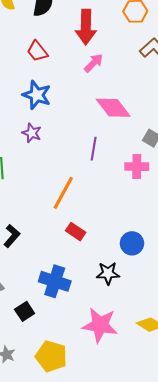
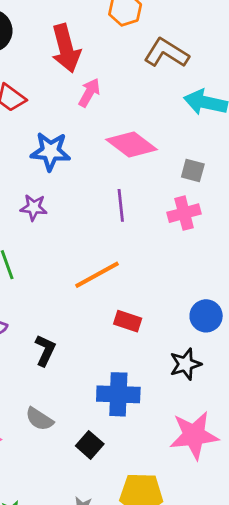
blue star: (37, 95) -> (50, 151), moved
orange line: (63, 193) -> (97, 275), turned 48

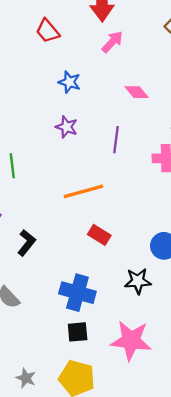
pink diamond: (131, 144) -> (137, 92), size x0.6
blue star: (50, 151) -> (69, 82), size x0.7
purple star: (34, 207) -> (67, 127), moved
black square: (90, 445) -> (78, 332), moved, turned 30

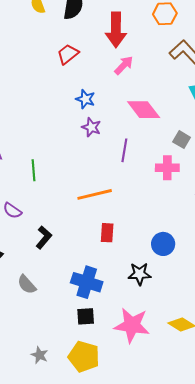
red trapezoid: (48, 31) -> (68, 54), turned 90
pink diamond: (137, 92) -> (144, 110), size x1.6
purple star: (67, 127) -> (91, 127), moved
red rectangle: (99, 235) -> (107, 233), turned 60

